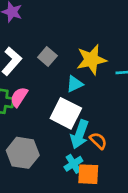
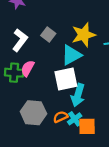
cyan triangle: (75, 84) -> (71, 55), size x1.5
white square: (66, 113) -> (66, 79), turned -35
orange semicircle: (98, 141) -> (61, 117), moved, turned -64

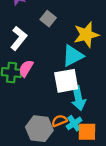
gray square: (48, 35) -> (48, 19), moved
cyan arrow: (78, 95) -> (78, 98), turned -30
gray hexagon: (33, 113) -> (39, 129), moved

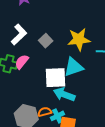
gray square: (48, 19) -> (46, 41), moved
cyan triangle: (73, 56) -> (73, 67), moved
cyan arrow: (78, 98) -> (64, 94), turned 115

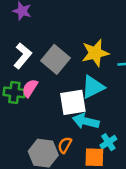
gray square: (46, 41) -> (55, 59), size x1.6
orange semicircle: (45, 112) -> (65, 145), turned -40
cyan cross: (57, 116) -> (108, 142), moved

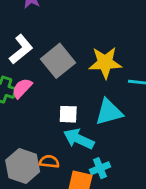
cyan triangle: (93, 87) -> (109, 112), moved
white square: (73, 102) -> (68, 114), size x0.6
orange semicircle: (65, 145) -> (49, 162), turned 56

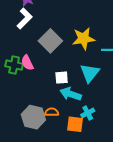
white L-shape: (21, 49) -> (25, 19), moved
pink semicircle: (22, 88) -> (27, 63), turned -63
cyan triangle: (109, 112) -> (90, 73), turned -30

